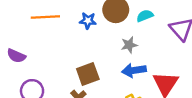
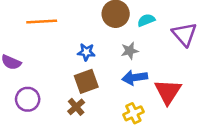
blue star: (88, 21) -> (86, 52), moved

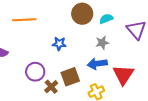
gray star: (130, 51) -> (102, 43), moved
brown square: (86, 81) -> (70, 77), moved
purple circle: (28, 99) -> (35, 72), moved

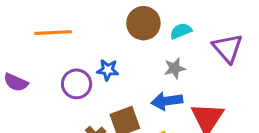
purple circle: (35, 72) -> (77, 84), moved

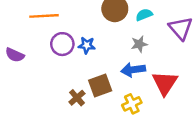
purple circle: (77, 84) -> (62, 44), moved

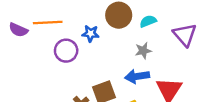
blue star: (87, 45) -> (91, 34), moved
purple semicircle: (15, 55) -> (18, 30), moved

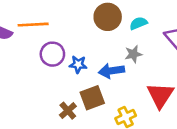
blue star: (91, 34) -> (78, 64), moved
blue arrow: (137, 76) -> (111, 71), moved

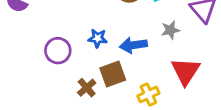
purple circle: (52, 54) -> (58, 51), moved
gray star: (133, 54) -> (170, 30), moved

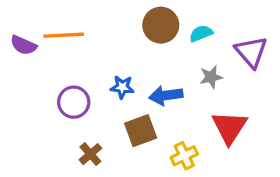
brown cross: (87, 88) -> (90, 154), moved

